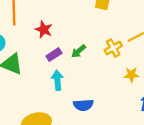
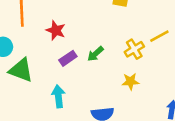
yellow star: (131, 75) -> (130, 81), moved
cyan arrow: (57, 80) -> (58, 96), moved

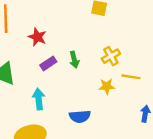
yellow line: (159, 36) -> (131, 77), moved, turned 36
green arrow: (95, 54) -> (74, 60), turned -63

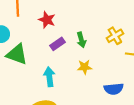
yellow star: (107, 86) -> (85, 67), moved
blue semicircle: (80, 116) -> (114, 89), moved

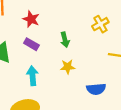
yellow cross: (115, 36) -> (100, 24), moved
purple rectangle: (58, 44) -> (31, 44), moved, turned 64

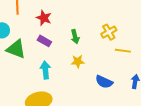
yellow cross: (100, 24) -> (109, 32), moved
blue semicircle: (96, 89) -> (104, 82), turned 30

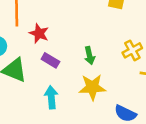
red star: (44, 18) -> (39, 33), moved
yellow star: (78, 62) -> (92, 87), size x1.5

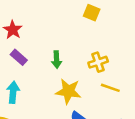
yellow star: (92, 87) -> (68, 91), moved

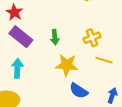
purple rectangle: (19, 57) -> (21, 37), size x1.5

